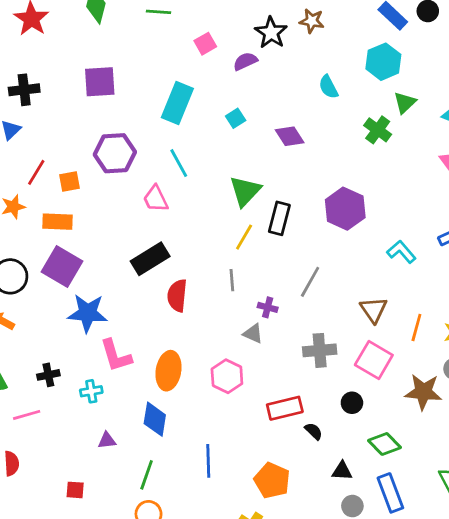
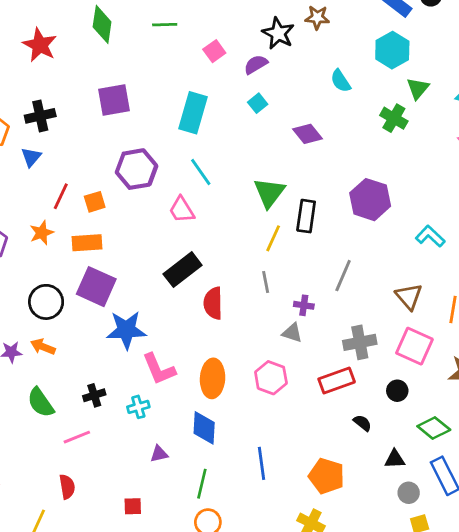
cyan square: (236, 118) -> (258, 103), moved
red rectangle: (285, 408) -> (337, 381), moved

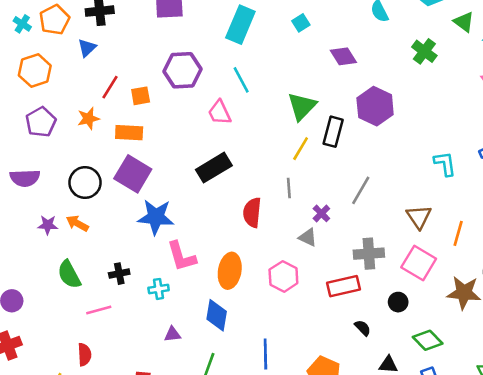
green triangle: (418, 88) -> (464, 22), moved, turned -40
purple hexagon: (370, 200) -> (375, 106), moved
cyan L-shape: (430, 236) -> (445, 164), turned 32
red semicircle: (213, 303) -> (252, 212), moved
purple cross: (304, 305) -> (321, 213), turned 30

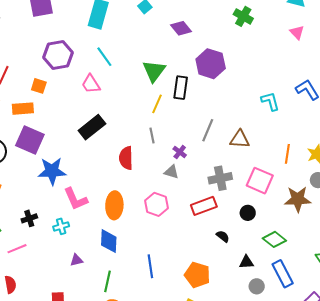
orange square: (141, 96) -> (39, 86), moved, turned 35
brown triangle: (419, 217) -> (240, 139), moved, turned -45

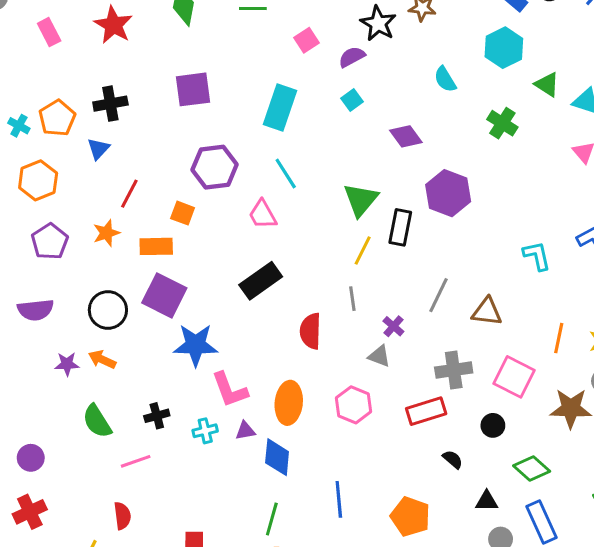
purple triangle: (76, 260) -> (245, 431), moved

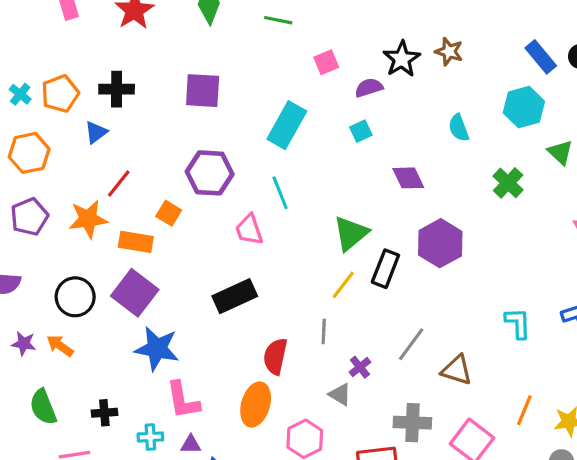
orange star: (106, 233) -> (88, 219), size x1.4
orange ellipse: (289, 403) -> (256, 404), moved

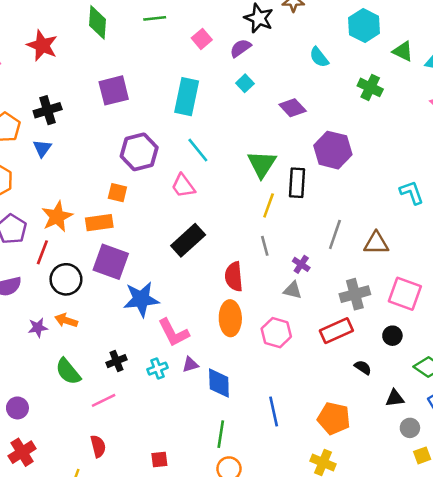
red line: (119, 184) -> (42, 252), moved

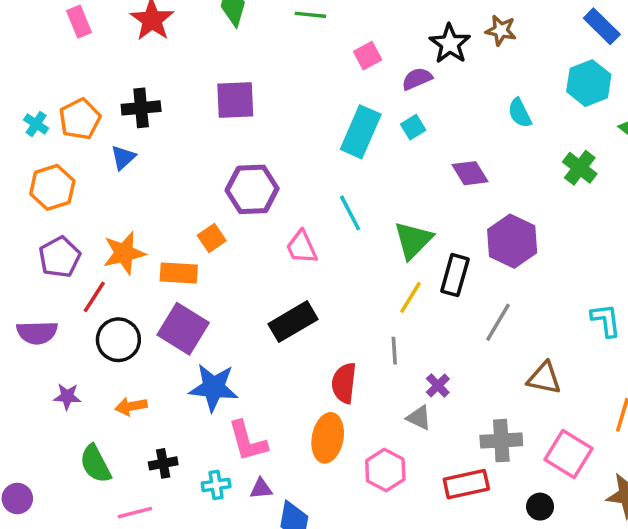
cyan rectangle: (187, 97) -> (361, 132), moved
cyan line: (198, 150) -> (350, 213), moved
orange square: (117, 193) -> (212, 238), turned 30
gray line: (335, 234) -> (498, 322), moved
orange arrow: (66, 320) -> (131, 406), moved, turned -40

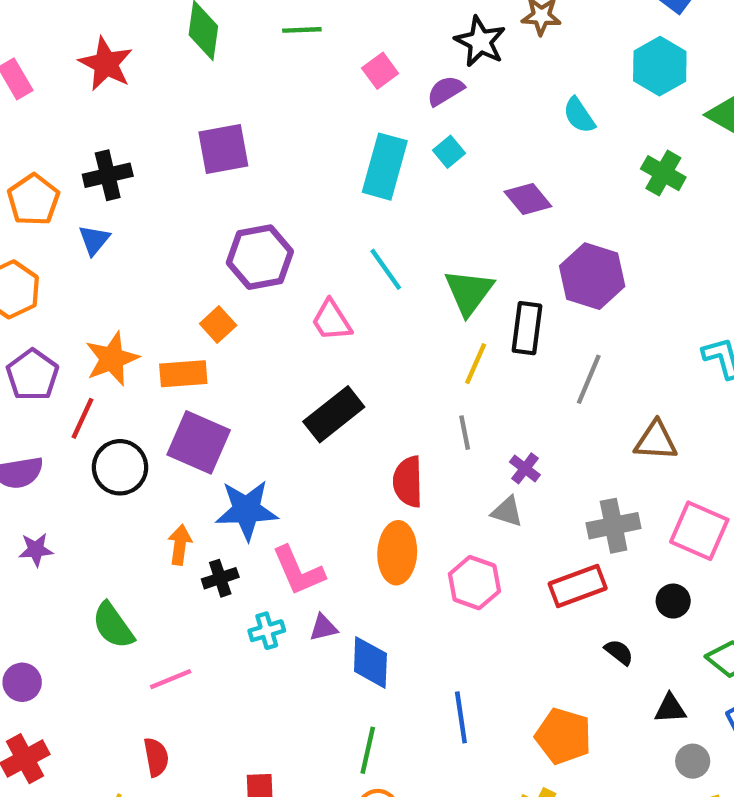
purple star: (67, 396) -> (36, 550), moved
orange arrow: (131, 406) -> (180, 545), moved, turned 116
black cross: (163, 463) -> (220, 578), moved

